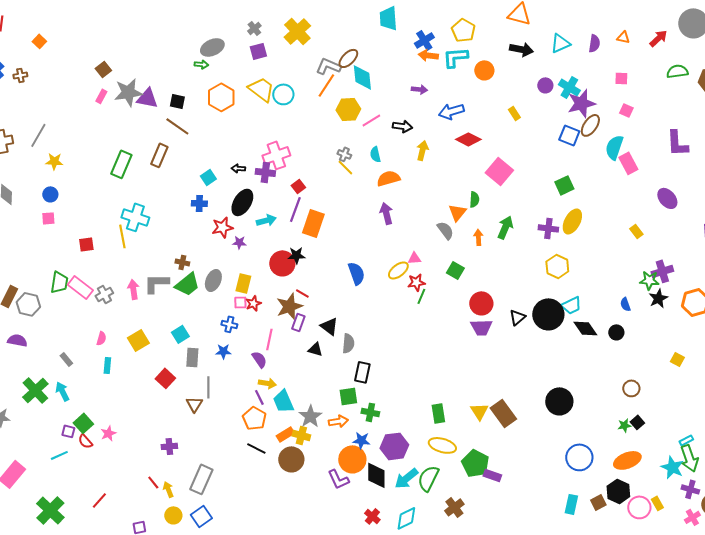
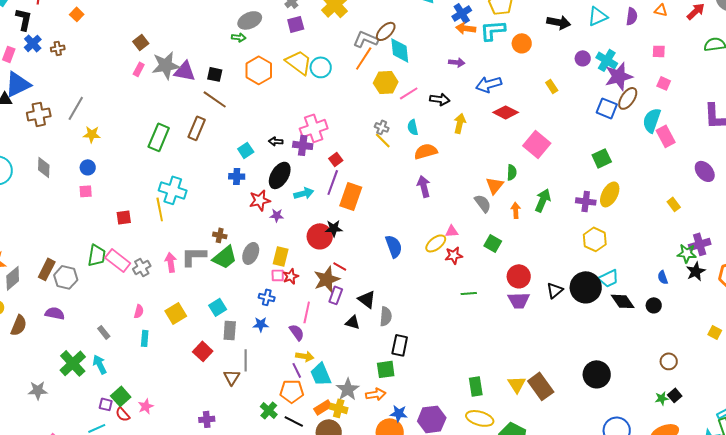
green line: (421, 296) -> (469, 293), moved, turned 63
green cross: (370, 412) -> (269, 410), moved, turned 30
orange pentagon: (254, 418) -> (292, 391), turned -30

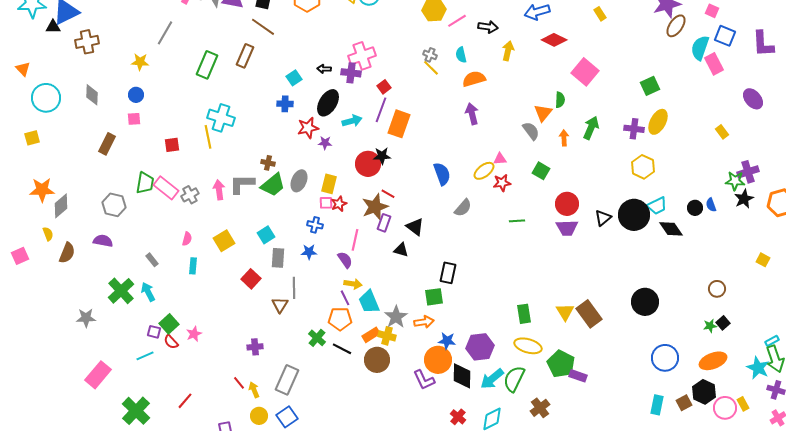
gray line: (76, 108) -> (165, 33), moved
blue square: (607, 108) -> (725, 36), moved
brown rectangle: (47, 269) -> (107, 144), moved
black circle: (654, 305) -> (695, 208), moved
gray semicircle: (386, 316) -> (463, 208), moved, turned 36

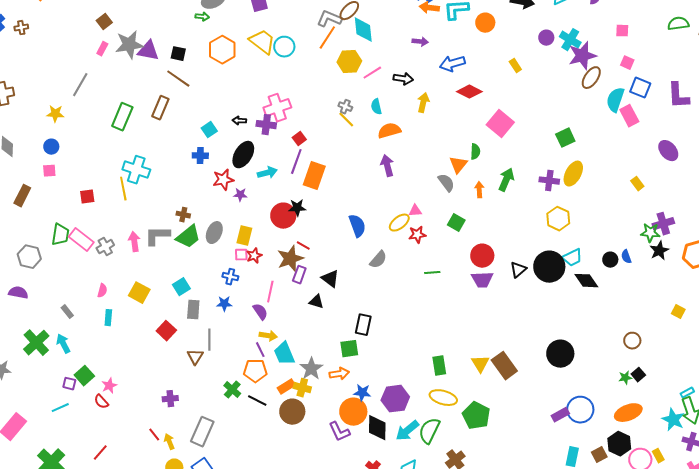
yellow square: (224, 241) -> (139, 293), turned -30
red semicircle: (171, 342) -> (101, 402), moved
purple rectangle: (578, 376) -> (560, 415), moved, turned -48

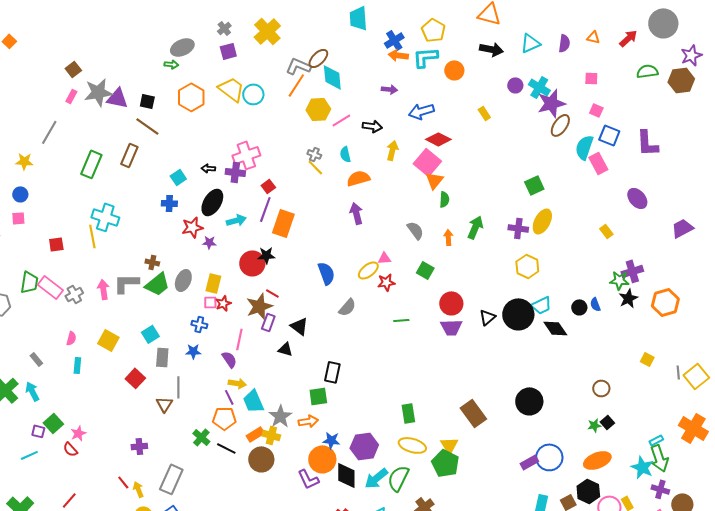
pink square: (500, 124) -> (427, 162), moved
orange triangle: (458, 165) -> (434, 180), moved
yellow triangle: (480, 364) -> (449, 445), moved

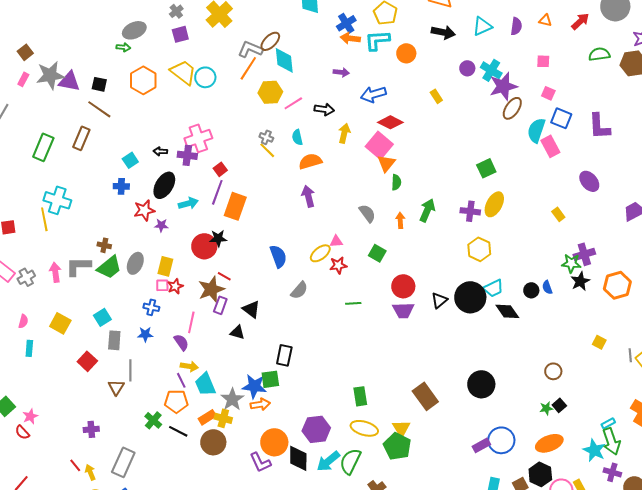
blue star: (331, 440) -> (254, 386), moved, size x1.4

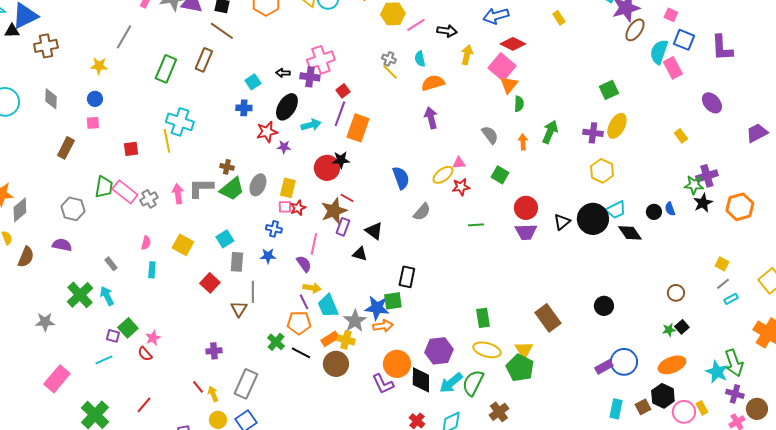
gray line: (630, 355) -> (723, 284), moved, turned 56
black circle: (481, 384) -> (604, 306), size x0.7
cyan rectangle: (608, 423) -> (731, 299), moved

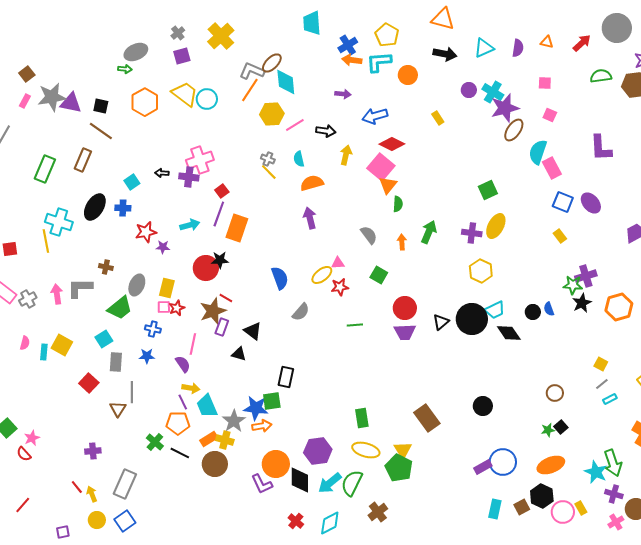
blue square: (684, 40) -> (563, 202), moved
black ellipse: (287, 107) -> (95, 207), moved
green trapezoid: (232, 189) -> (120, 308), moved
cyan rectangle: (152, 270) -> (44, 352), moved

